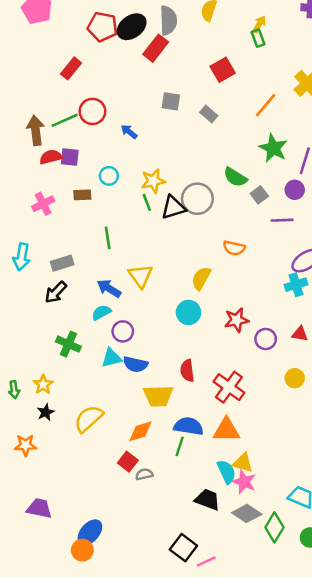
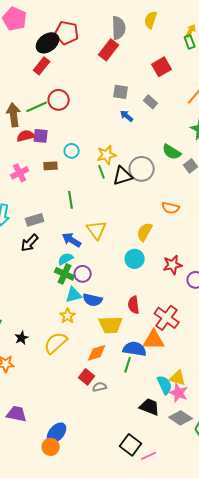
black ellipse: (132, 27) -> (48, 43), moved
blue arrow: (129, 132) -> (127, 116), moved
green cross: (68, 344) -> (65, 274), moved
yellow star: (43, 385) -> (68, 316), moved
orange triangle: (226, 430) -> (154, 340), moved

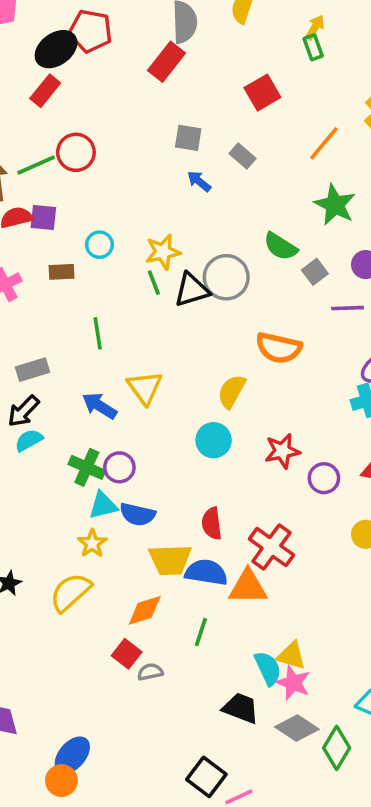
orange semicircle: (171, 208) -> (279, 348), size x1.4
cyan semicircle: (66, 259) -> (29, 440), moved
blue semicircle: (135, 349) -> (206, 572), moved

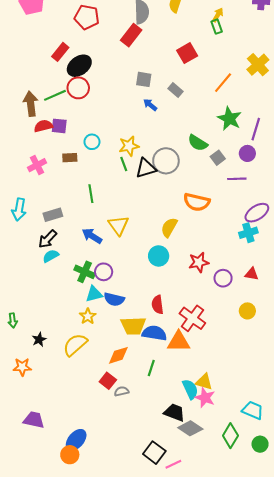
black ellipse: (56, 49) -> (79, 66), moved
gray diamond: (297, 728) -> (190, 428), moved

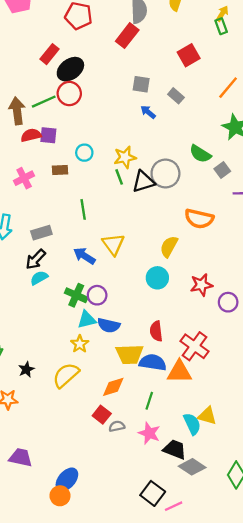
pink star: (205, 398) -> (149, 433), moved

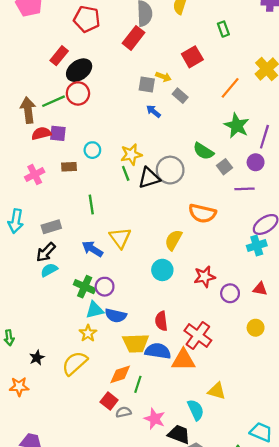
yellow arrow: (222, 14) -> (163, 77), moved, turned 80
green line: (149, 401) -> (138, 384), moved
yellow triangle: (207, 416) -> (217, 391), moved

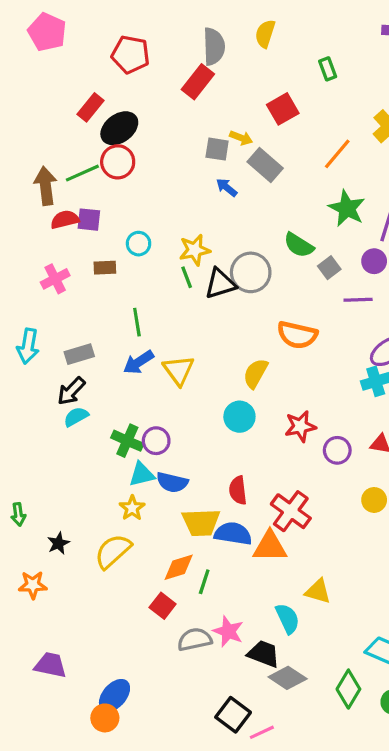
gray rectangle: (180, 96) -> (265, 165), size x1.5
blue arrow: (92, 249) -> (139, 362), moved, turned -65
gray semicircle: (123, 412) -> (195, 639), moved, size x1.5

